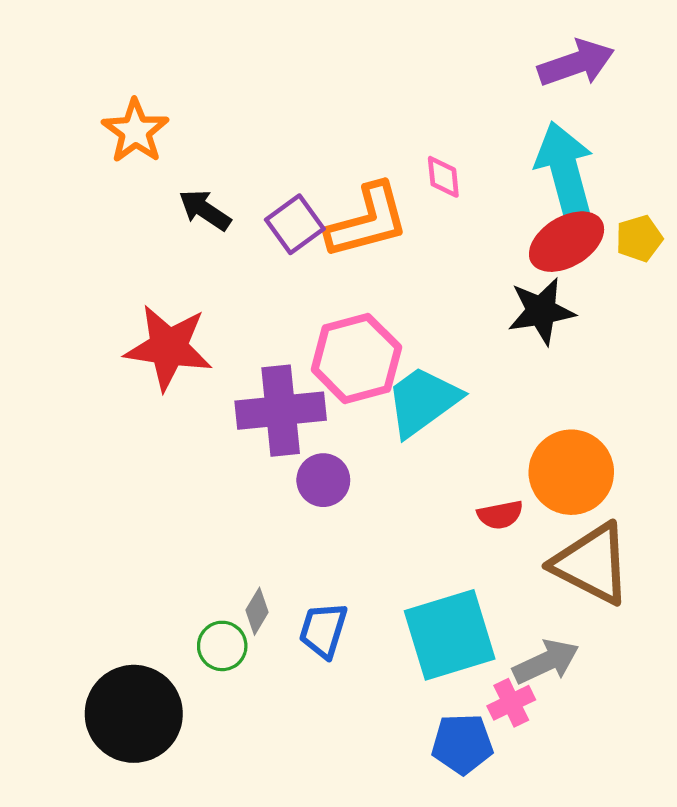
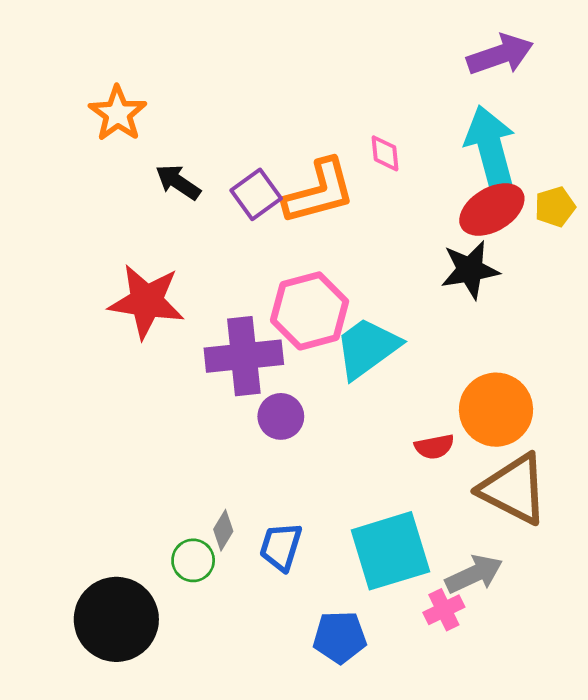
blue pentagon: (462, 744) -> (340, 637), moved

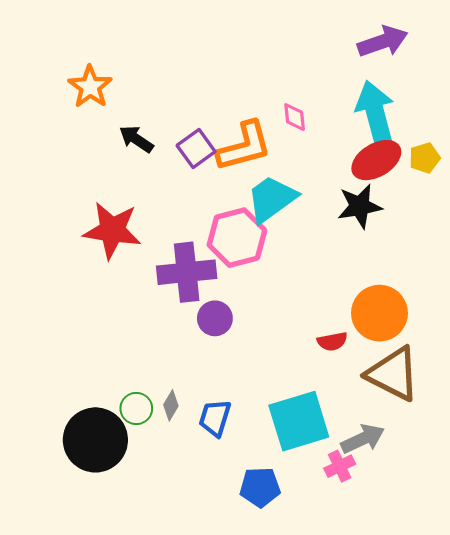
cyan trapezoid: (367, 348) -> (272, 199), moved
green circle: (193, 560) -> (136, 408), moved
black circle: (116, 619) -> (95, 440), moved

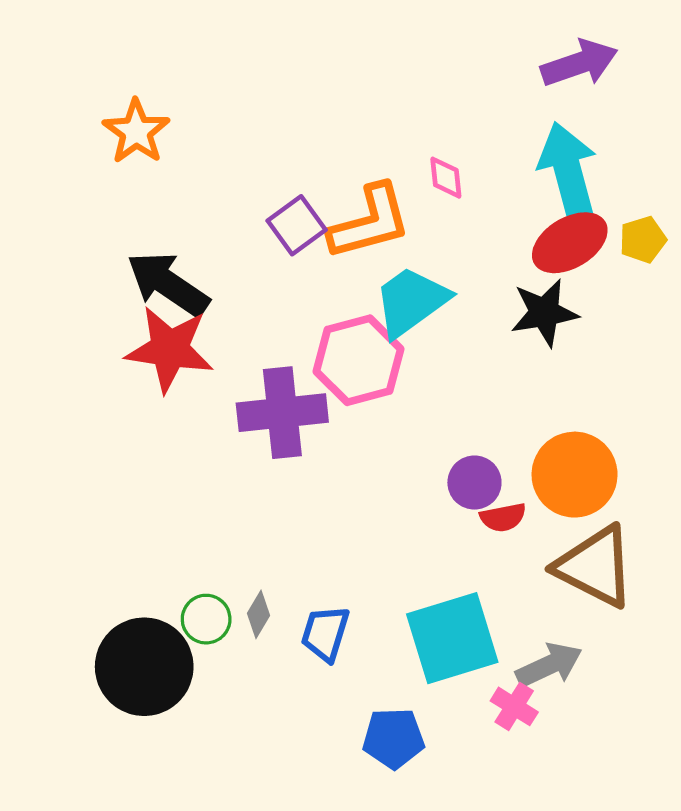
black arrow: (136, 139) -> (168, 284), moved, size x1.6
purple circle: (215, 318) -> (474, 483), moved
pink cross: (340, 466) -> (514, 706), turned -32

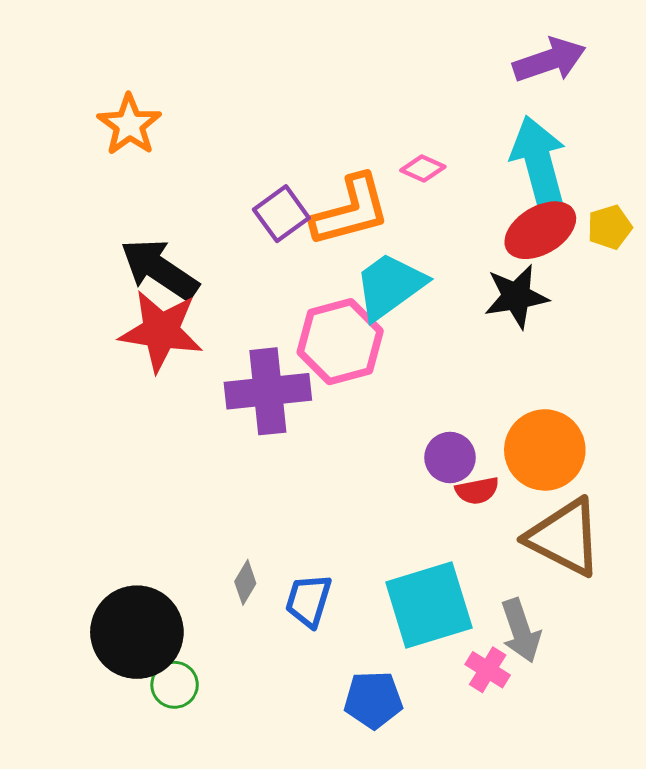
pink diamond: (446, 178) -> (423, 168), turned -60
green circle: (206, 619) -> (175, 685), moved
gray arrow: (549, 665) -> (521, 631), turned 96

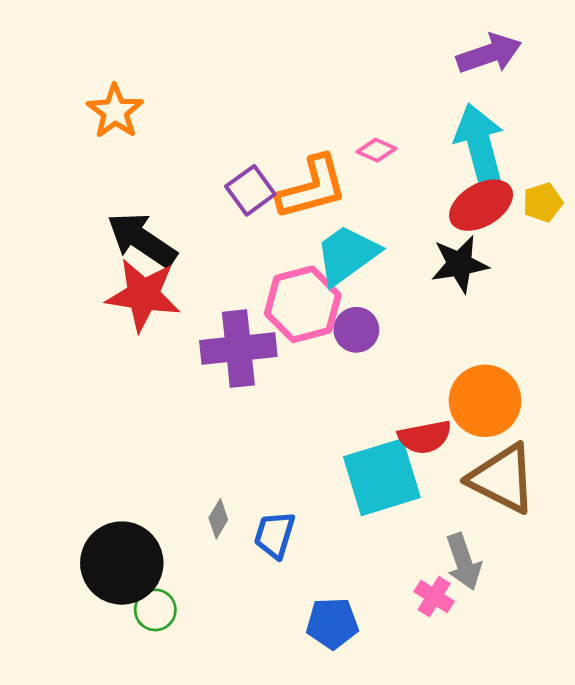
purple circle: (450, 458) -> (356, 330), moved
red semicircle: (477, 491) -> (425, 437), size x1.4
cyan square: (429, 605) -> (382, 477), moved

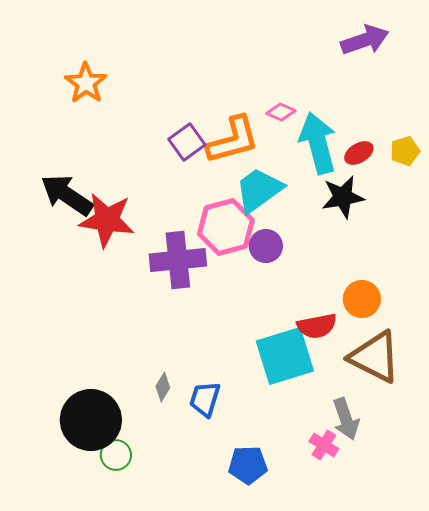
cyan arrow: (480, 145) -> (318, 143), moved
red ellipse: (481, 205) -> (359, 153), size x0.6
black arrow: (142, 240) -> (67, 195), moved
orange circle: (485, 401) -> (362, 299), size x0.7

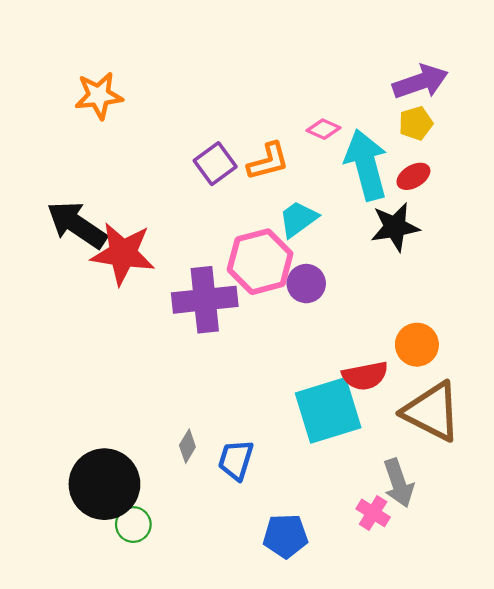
purple arrow: (365, 40) -> (420, 82), moved
orange star: (86, 83) -> (99, 96), turned 30
orange L-shape: (233, 140) -> (268, 161), size x0.7
yellow pentagon: (405, 151) -> (416, 123), moved
cyan trapezoid: (259, 190) -> (298, 219), size x0.7

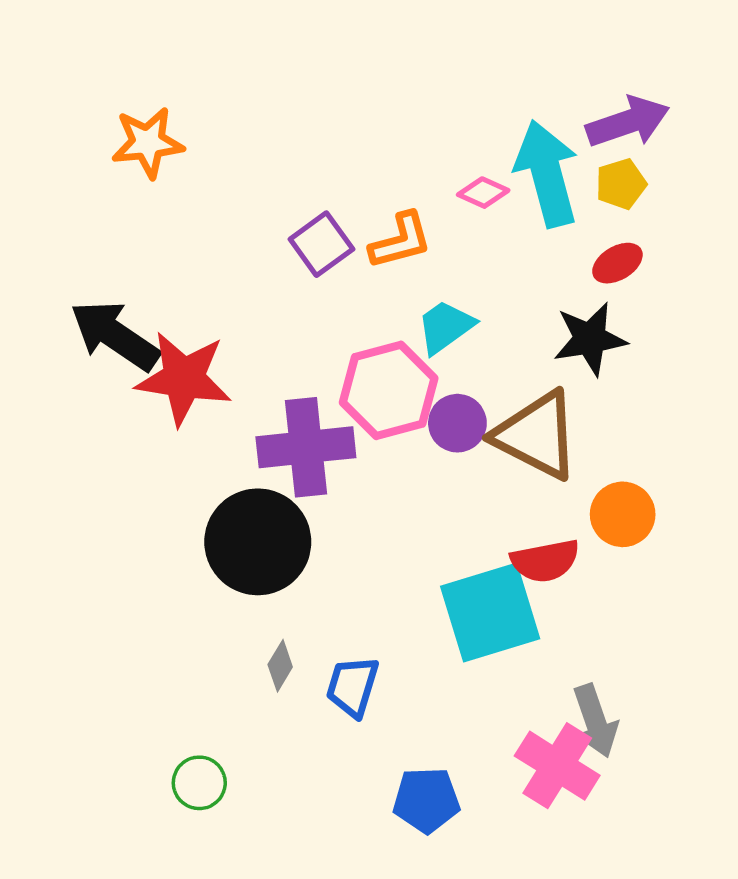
cyan arrow: (366, 165) -> (547, 174), moved
brown triangle: (432, 412) -> (537, 435), moved
black circle: (104, 484) -> (258, 542), moved
pink cross: (373, 513) -> (557, 766), size x1.6

